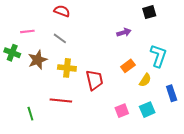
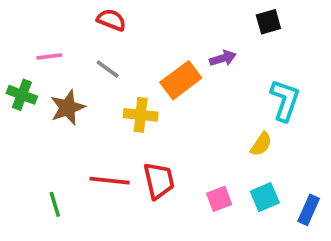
orange rectangle: (128, 66) -> (181, 80), moved, size x1.5
yellow cross: (67, 68) -> (141, 115), moved
red trapezoid: (94, 80) -> (159, 181), moved
blue rectangle: (172, 93) -> (309, 210), moved, turned 42

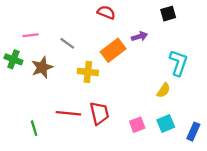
red semicircle: (111, 20) -> (106, 12), moved

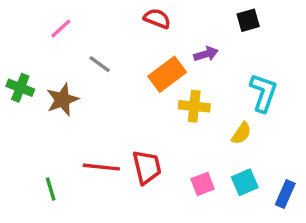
pink line: (31, 35) -> (61, 29), moved, turned -35
yellow cross: (88, 72) -> (194, 106), moved

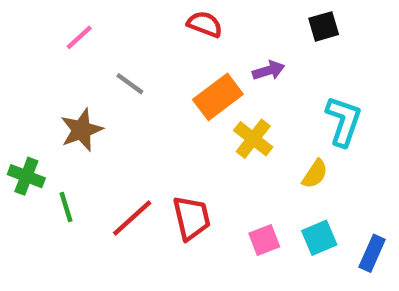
green cross: (20, 88) -> (26, 176), moved
yellow cross: (194, 106) -> (253, 139), turned 32
red line: (101, 167) -> (132, 218), turned -48
green line: (51, 189) -> (66, 207), moved

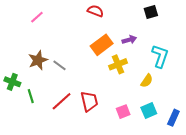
purple arrow: (269, 70) -> (129, 40), moved
gray line: (130, 84) -> (60, 65), moved
yellow cross: (253, 139) -> (118, 64), turned 30

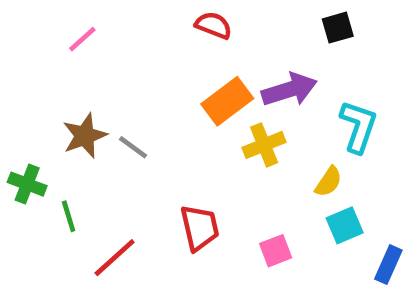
purple arrow: (129, 40) -> (289, 90), size x1.6
red line: (62, 101) -> (115, 258), moved
cyan square: (149, 111) -> (345, 225), moved

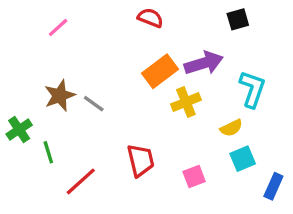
yellow semicircle: (328, 182) -> (231, 128), turned 30
green cross: (27, 184) -> (19, 130), turned 35

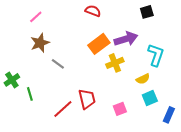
brown star: (60, 96) -> (40, 43), moved
red line: (81, 181) -> (63, 109), moved

